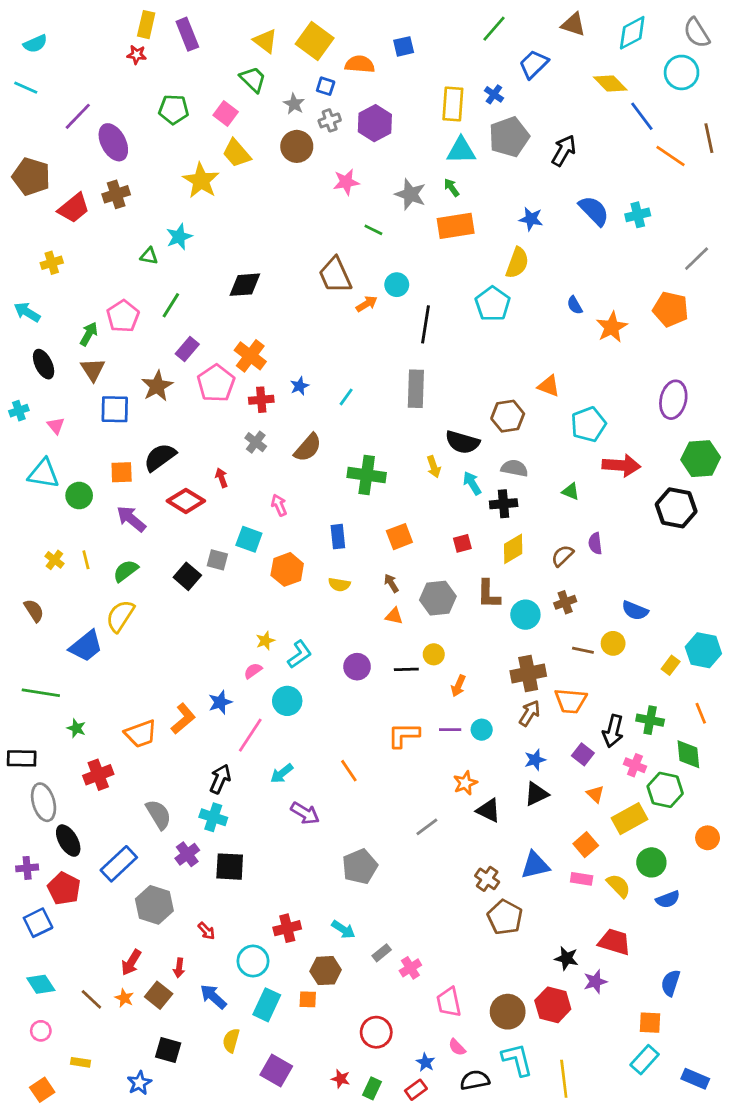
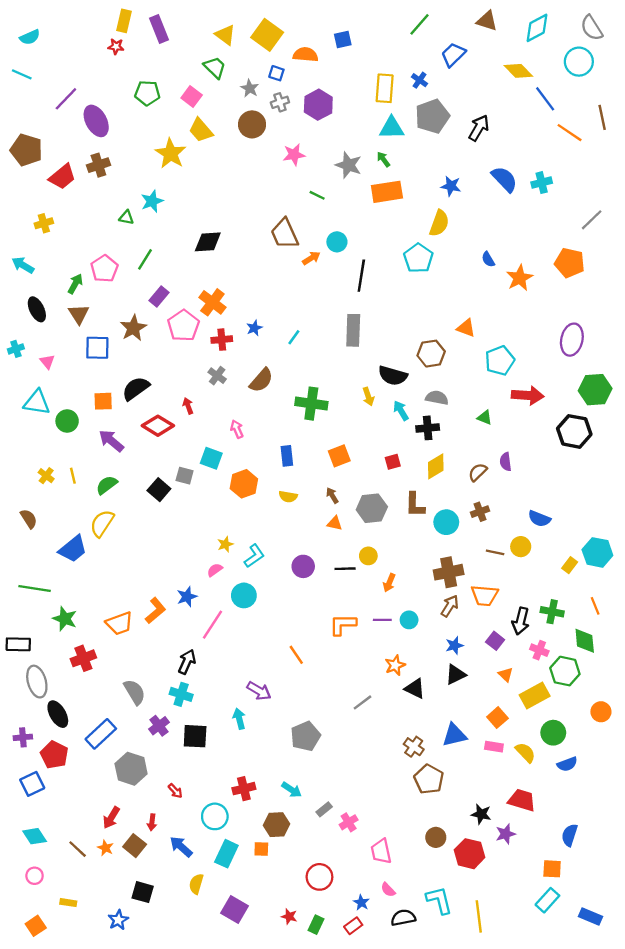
green star: (76, 728) -> (65, 619), size x1.5
cyan arrow: (282, 773) -> (239, 719), moved, turned 114
brown circle: (508, 1012) -> (436, 837), moved, size x0.7

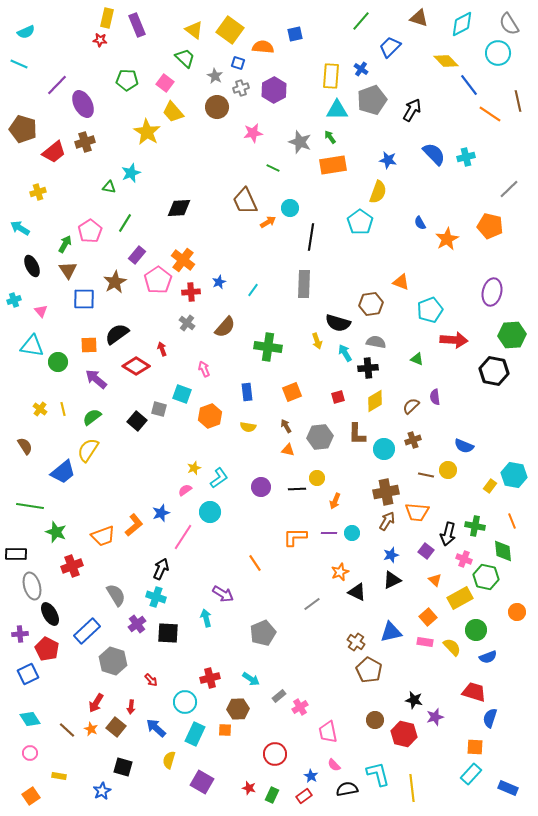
red trapezoid: (522, 800) -> (474, 692), moved

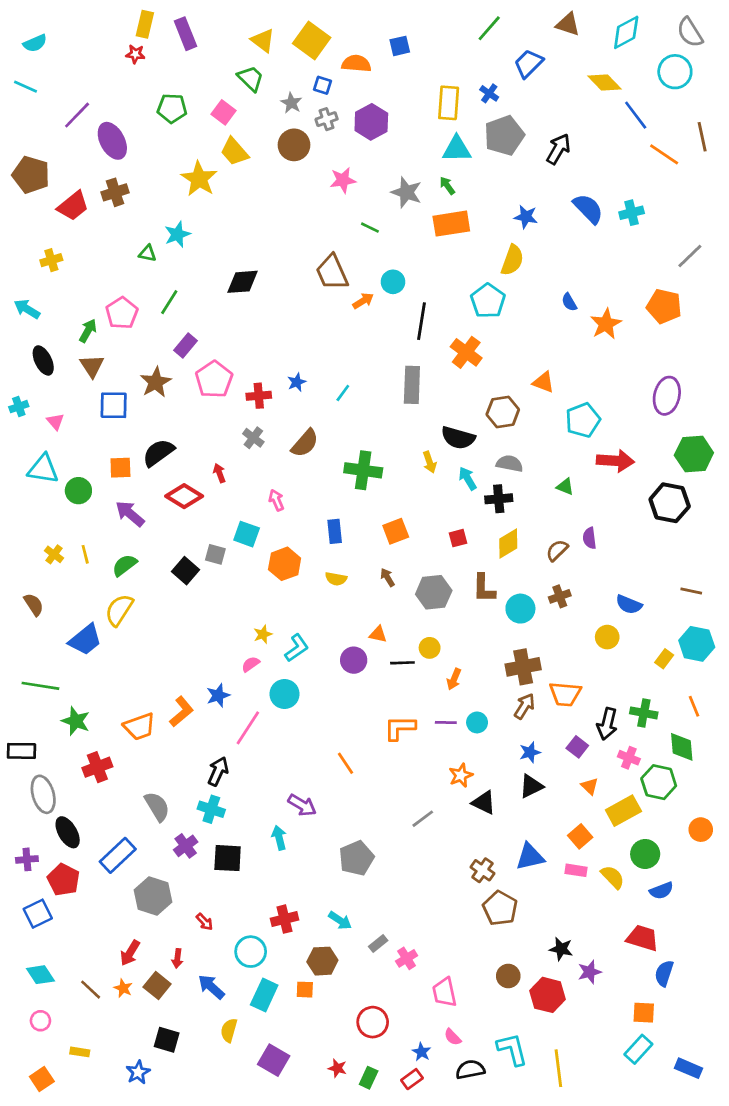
orange cross: (183, 260) -> (466, 352), moved
orange triangle: (288, 450) -> (378, 634), moved
brown line: (426, 475) -> (691, 591), moved

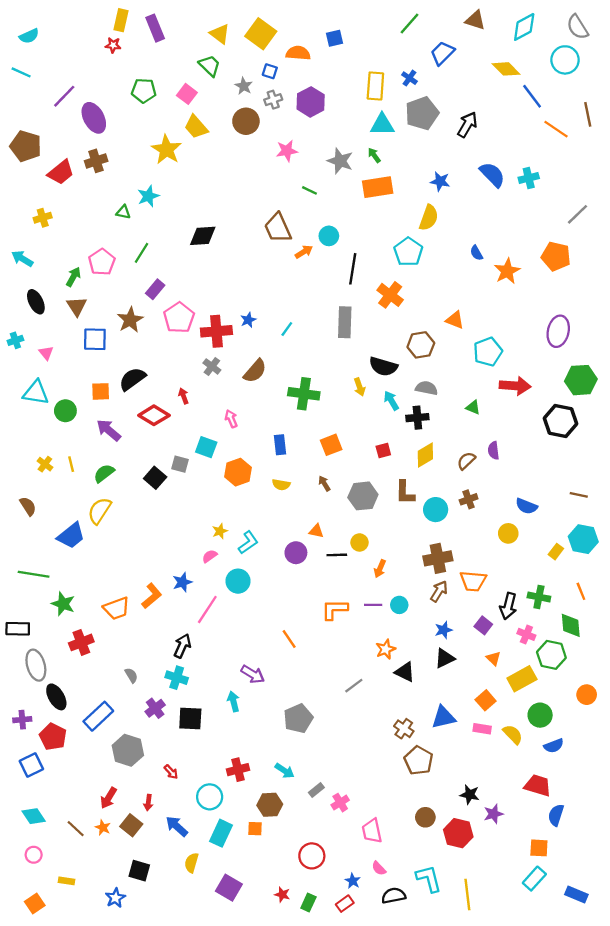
red cross: (259, 396) -> (216, 331), size x1.5
gray semicircle: (157, 807) -> (131, 675), size x0.6

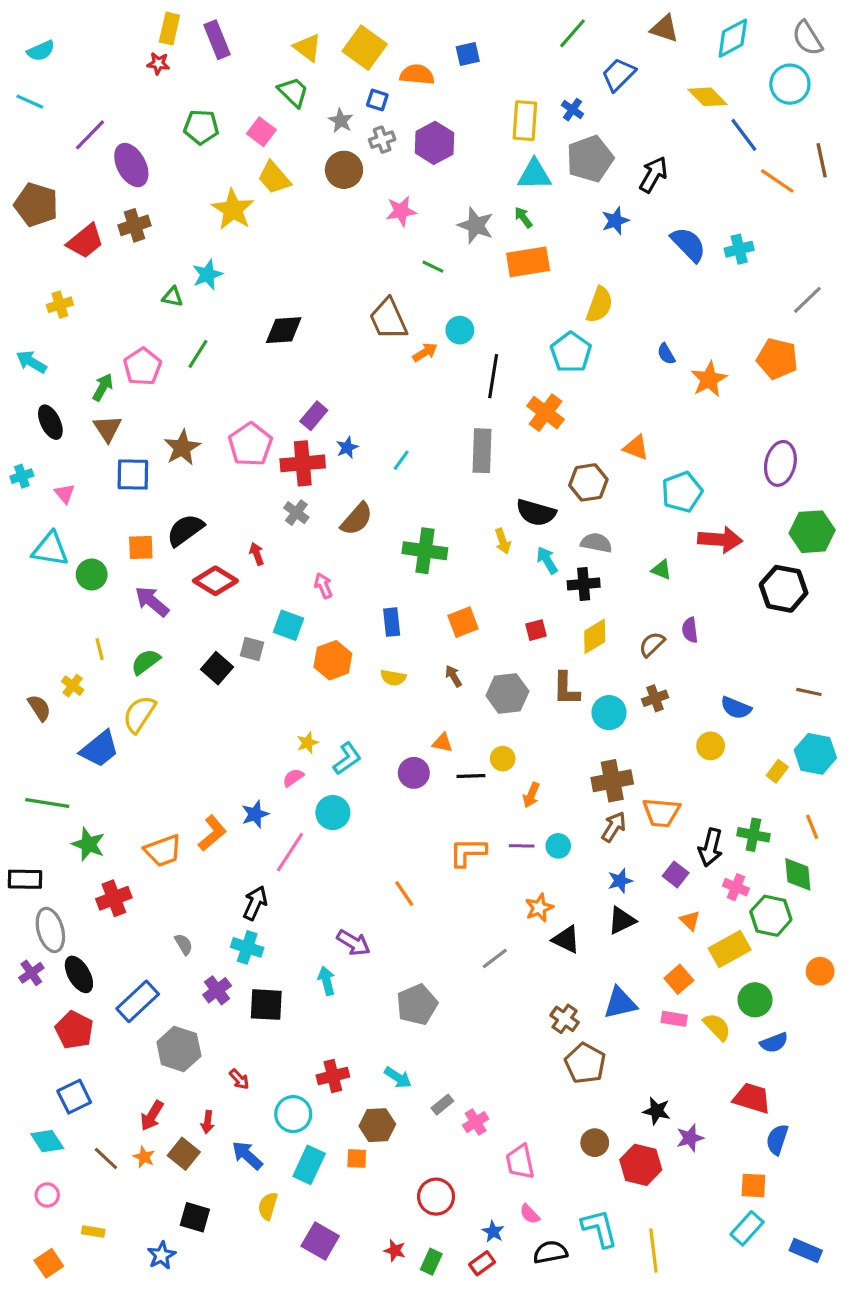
blue star: (440, 181) -> (615, 221), moved, turned -30
purple rectangle: (155, 289) -> (314, 416), moved
yellow cross: (45, 464) -> (73, 686), moved
purple cross: (22, 720) -> (31, 973), moved, turned -30
blue square: (31, 765) -> (74, 1097), moved

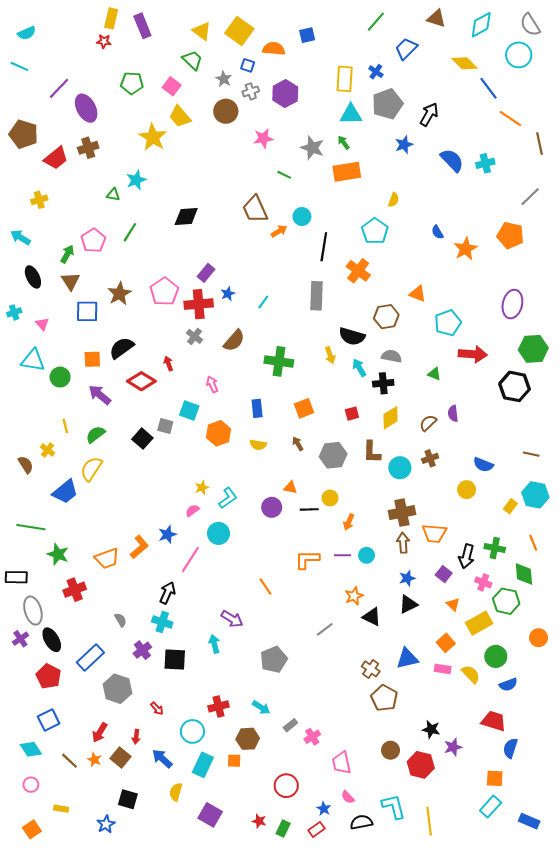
brown line: (822, 160) -> (540, 144), moved
yellow semicircle: (599, 305) -> (394, 200), size x0.6
brown arrow: (614, 827) -> (403, 543), turned -36

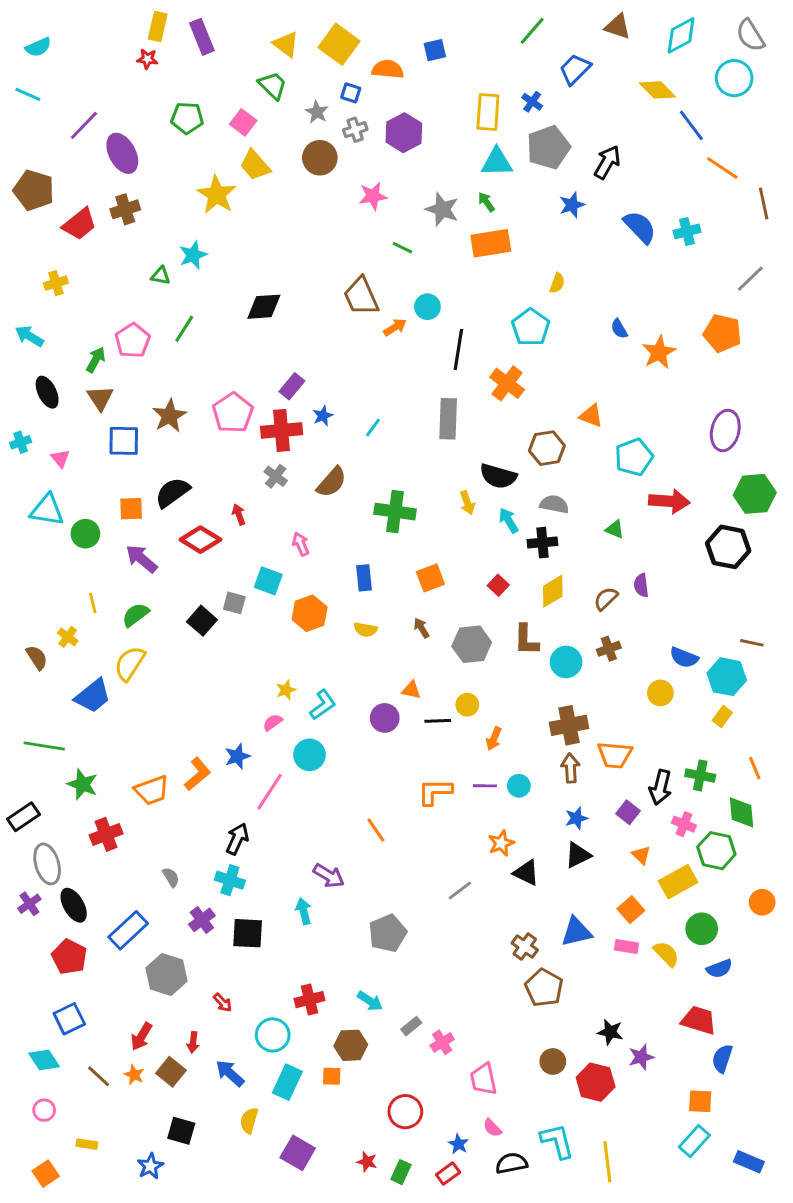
red square: (352, 414) -> (498, 585), turned -32
cyan hexagon: (535, 495) -> (727, 677), moved
black rectangle: (16, 577) -> (24, 817), turned -35

